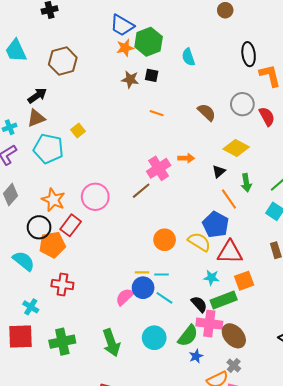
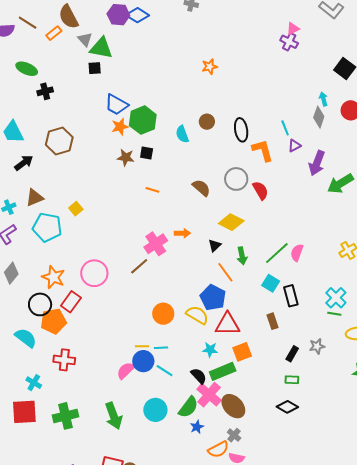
brown circle: (225, 10) -> (207, 122), moved
black arrow: (37, 96) -> (24, 163), moved
pink cross: (209, 324) -> (209, 395), turned 35

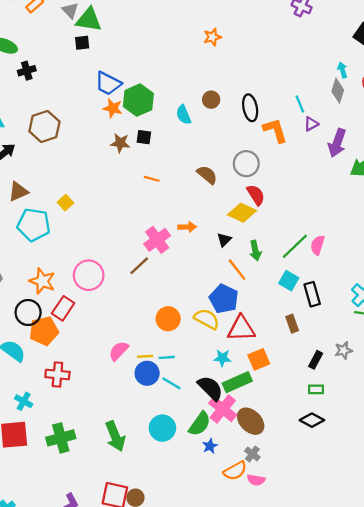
orange star: (120, 127) -> (113, 108), turned 30
red semicircle: (260, 190) -> (256, 195), moved
pink semicircle: (126, 371) -> (119, 351), moved
black semicircle: (199, 376) -> (210, 388), size x1.4

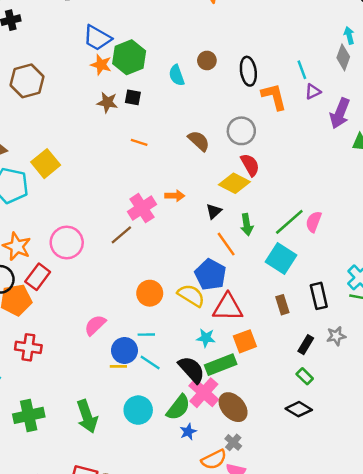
yellow square: (65, 203) -> (46, 164), size x1.6
cyan square: (289, 281) -> (281, 258), size x1.4
black rectangle: (312, 294) -> (319, 296), moved
yellow line: (145, 356) -> (118, 366), moved
green rectangle: (316, 389) -> (305, 376), turned 42

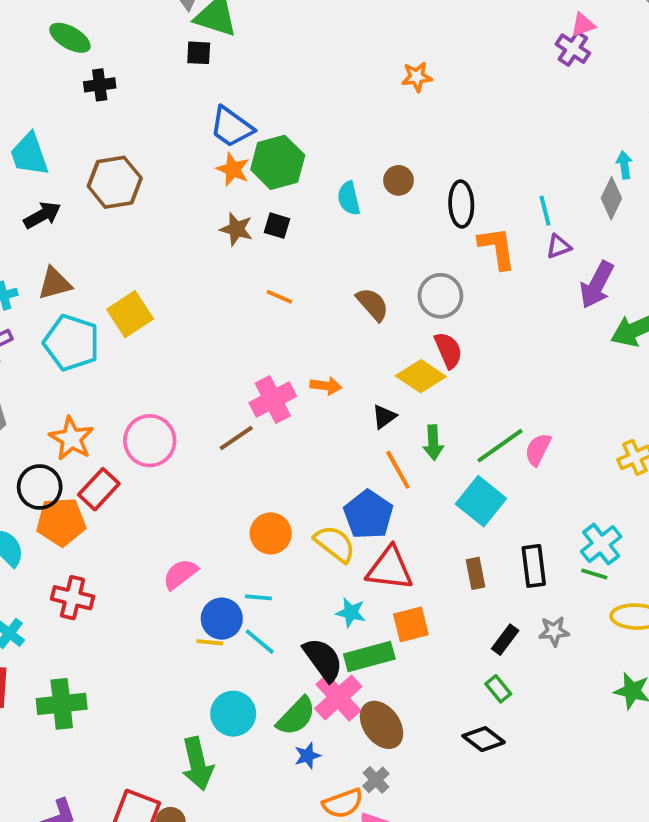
green arrow: (87, 416) -> (197, 764), moved

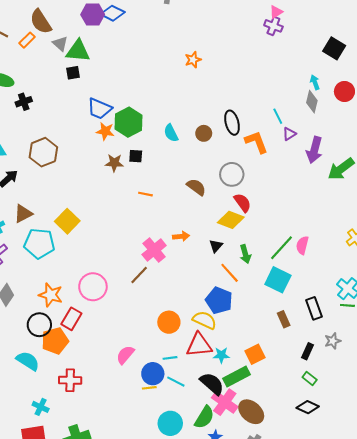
brown circle: (399, 180) -> (204, 133), moved
red triangle: (390, 569) -> (199, 345), moved

